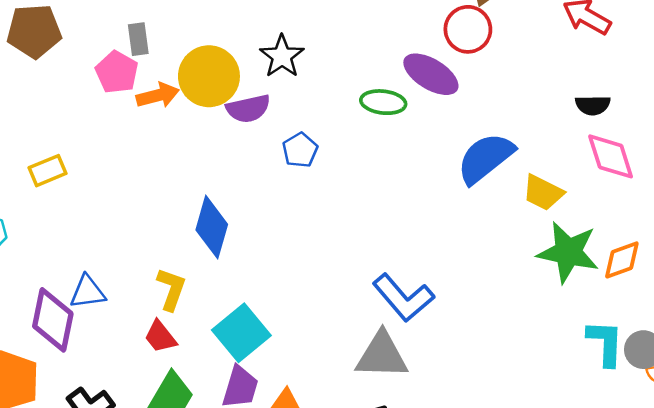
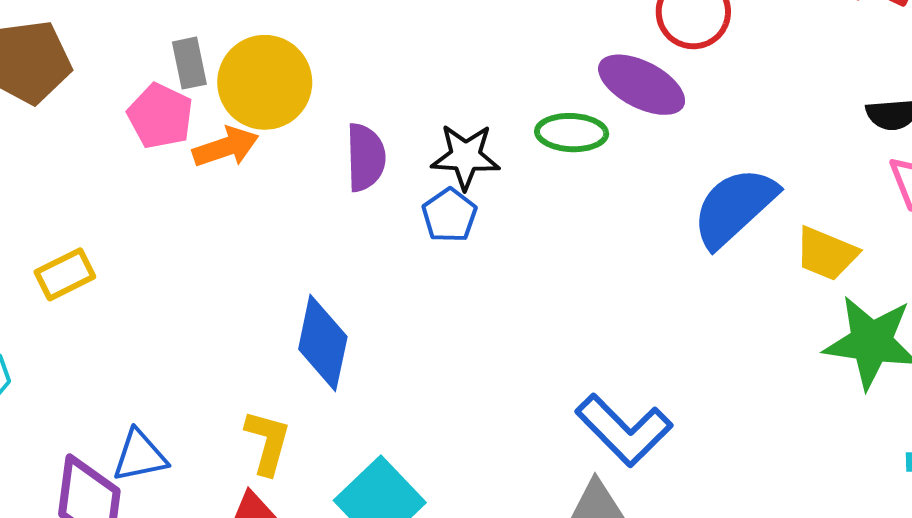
black star: (282, 56) -> (465, 157), moved, turned -30
yellow circle: (209, 76) -> (265, 82), moved
purple semicircle: (248, 109) -> (366, 157), turned -75

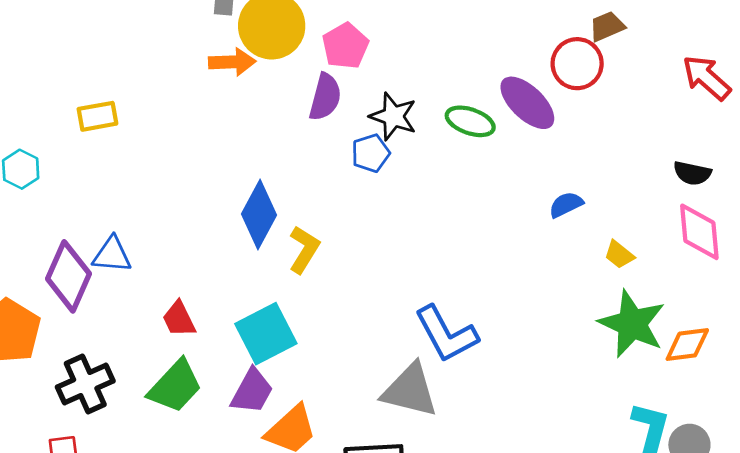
pink pentagon: (160, 116) -> (345, 46), moved
blue semicircle: (734, 207) -> (566, 205), size x0.5
yellow trapezoid: (826, 254) -> (619, 255), size x0.7
yellow L-shape: (268, 442) -> (304, 249), moved

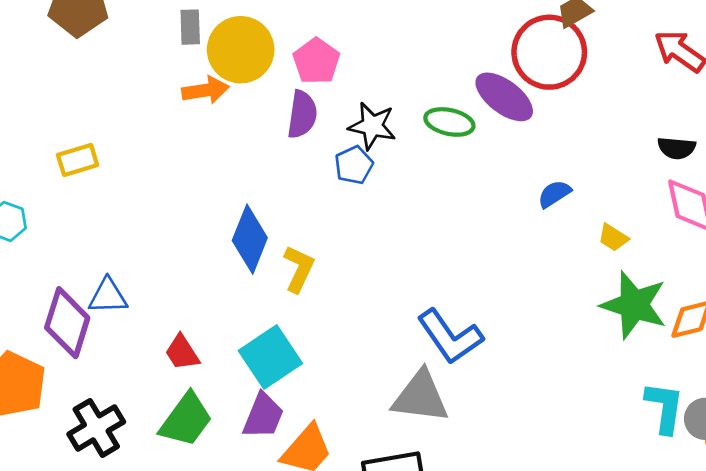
red circle: (577, 64) -> (549, 52), size x1.4

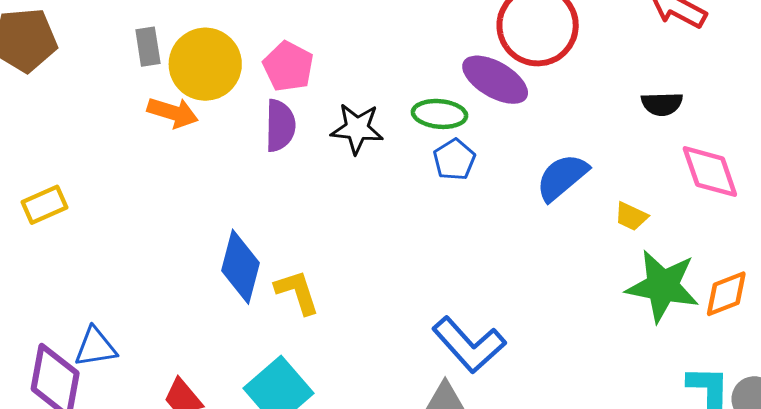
orange arrow: (205, 90) -> (173, 113), turned 33
black semicircle: (677, 148) -> (662, 104), moved
blue pentagon: (354, 165) -> (454, 160), moved
blue semicircle: (554, 194) -> (562, 177), size x1.5
yellow L-shape: (299, 269) -> (297, 292), turned -36

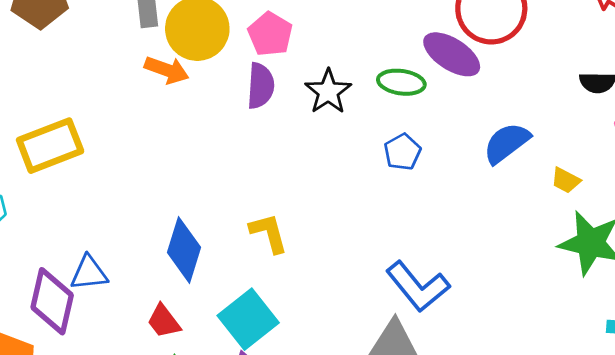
black star: (357, 129) -> (328, 92), turned 30
blue pentagon: (454, 160) -> (402, 152), moved
yellow rectangle: (45, 205) -> (50, 146), size x1.6
blue diamond: (240, 267) -> (184, 250), moved

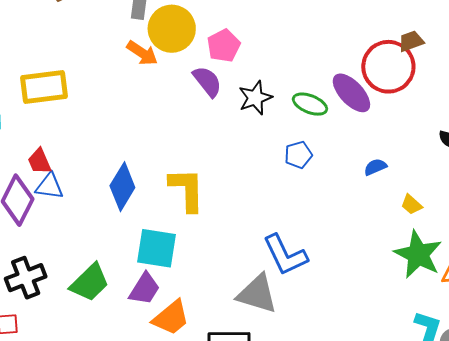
purple semicircle: (261, 86) -> (207, 81), turned -56
blue semicircle: (507, 143) -> (375, 167), size x0.6
yellow L-shape: (269, 233) -> (187, 190), size x1.4
cyan square: (248, 319) -> (156, 248), turned 33
red trapezoid: (164, 321) -> (39, 161), moved

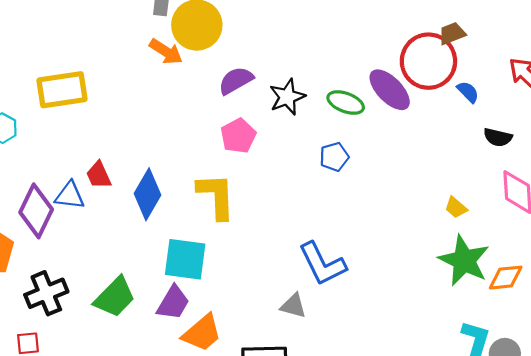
pink pentagon: (224, 46) -> (238, 136), moved
purple semicircle: (207, 81) -> (236, 80), turned -80
red trapezoid: (39, 161) -> (99, 175), moved
blue semicircle: (375, 167) -> (468, 92), moved, turned 70
gray triangle: (257, 294) -> (293, 306), size x0.6

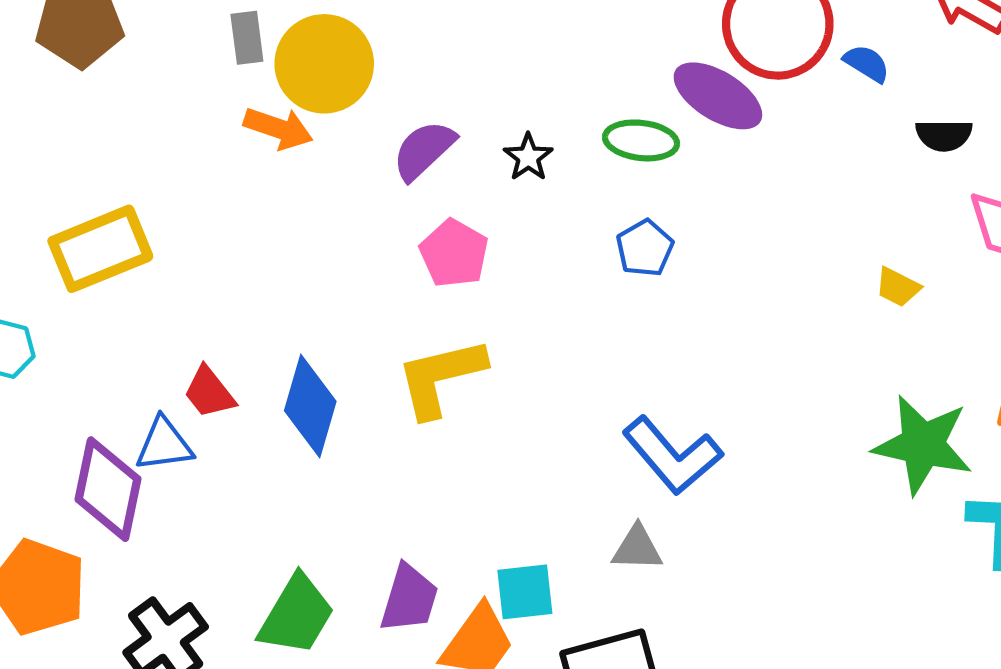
black star: (287, 97) -> (528, 157), size x0.7
yellow L-shape: (216, 196) -> (441, 377), turned -87
cyan square: (185, 259) -> (525, 592), moved, size x0.7
green star: (464, 260) -> (923, 445), moved

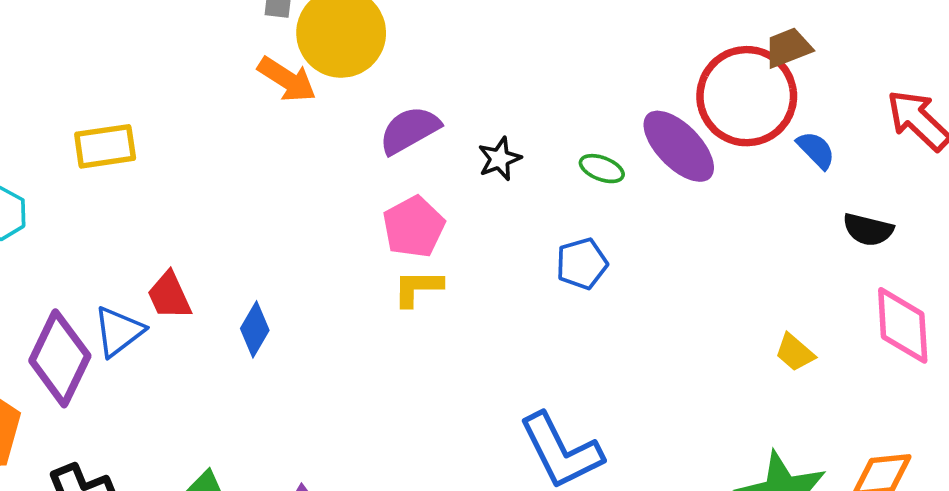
green ellipse: (641, 140) -> (602, 169), size x0.7
yellow rectangle: (100, 249) -> (105, 146), size x0.7
yellow L-shape: (441, 377) -> (418, 288), moved, size x0.6
blue diamond: (310, 406) -> (255, 329), size x0.6
blue triangle: (164, 444) -> (119, 331), turned -44

